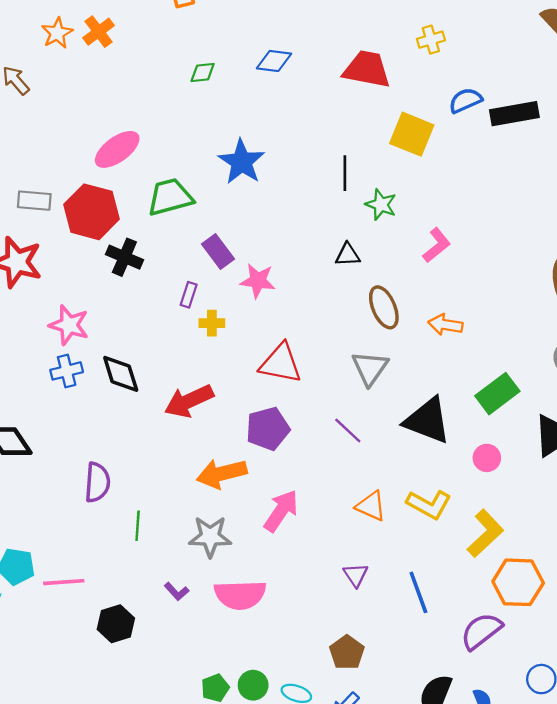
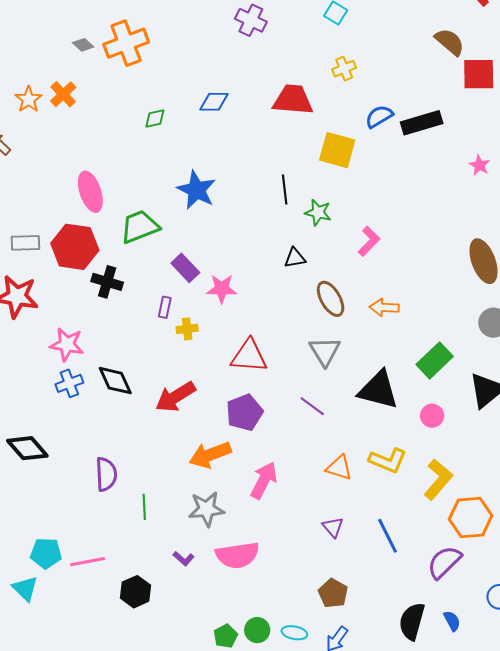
pink ellipse: (117, 149) -> (90, 192), turned -66

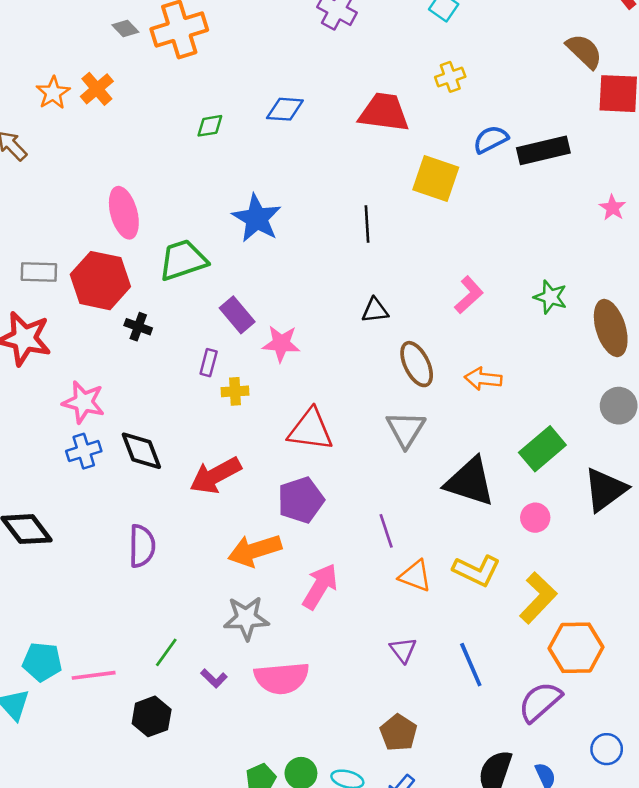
green star: (318, 212) -> (550, 297), moved
black cross: (107, 282) -> (138, 327), size x0.7
purple line: (312, 406) -> (386, 531), moved, turned 32
purple semicircle: (106, 474) -> (142, 546), moved
green line: (144, 507) -> (166, 652), moved, turned 35

